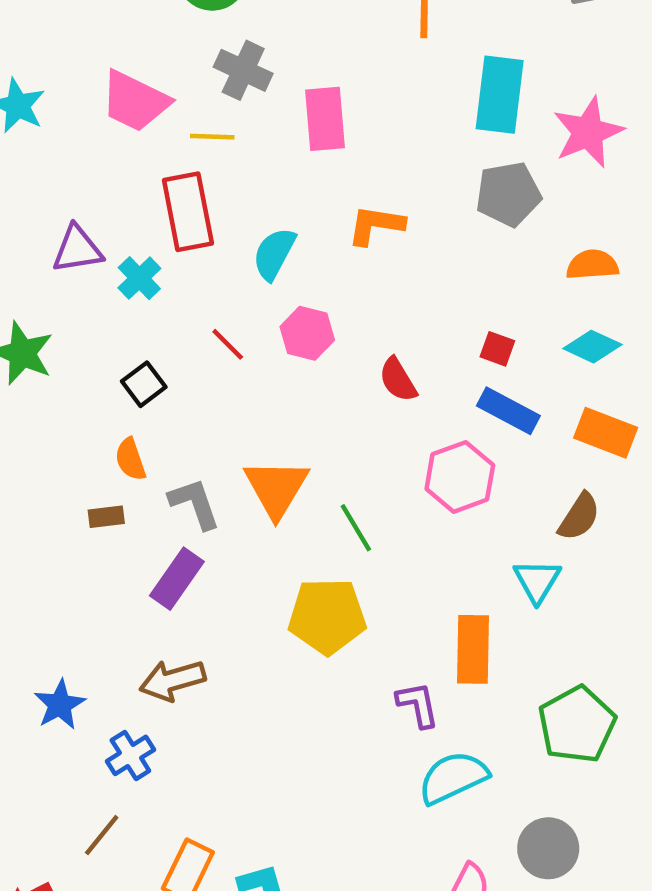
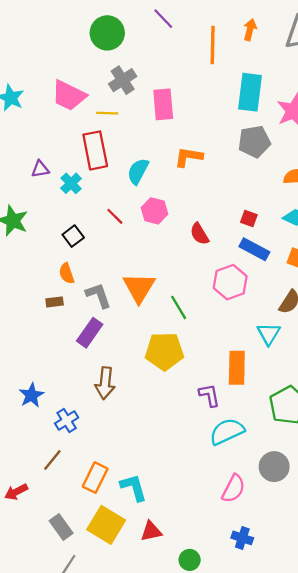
gray cross: (243, 70) -> (123, 80), turned 32
purple triangle: (77, 249) -> (40, 169), size x0.7
brown arrow: (172, 680) -> (105, 383), moved, turned -68

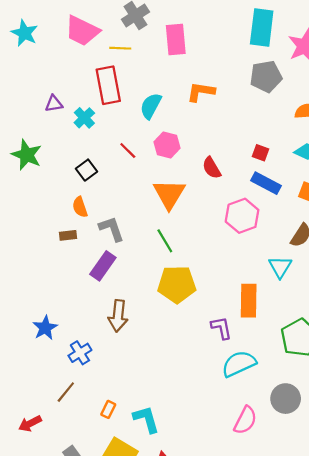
orange triangle: (139, 288) -> (169, 194), moved
green line: (179, 307) -> (165, 241), moved
orange rectangle: (95, 478) -> (108, 409), size x0.6

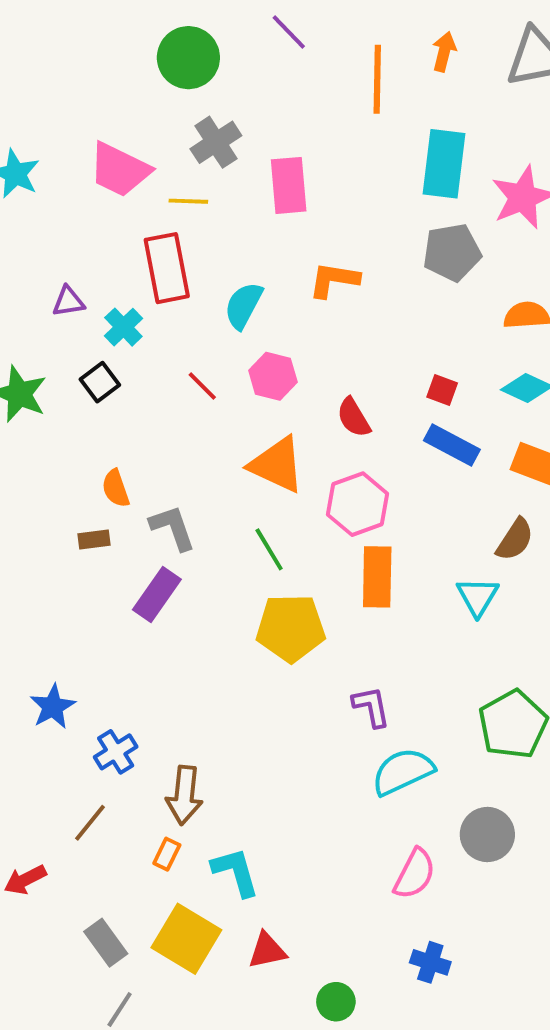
black square: (86, 170) -> (100, 382), moved
orange triangle: (169, 194) -> (277, 465), turned -36
pink hexagon: (242, 216) -> (358, 504), moved
orange rectangle: (249, 301) -> (377, 577), moved
brown arrow: (118, 316) -> (184, 795), moved

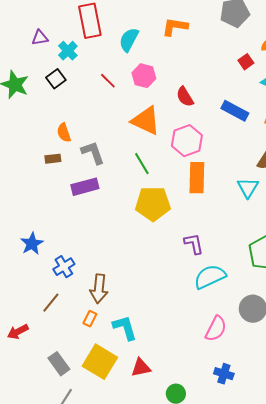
red square: (442, 390) -> (246, 62), moved, turned 35
purple rectangle: (157, 595) -> (85, 187), turned 40

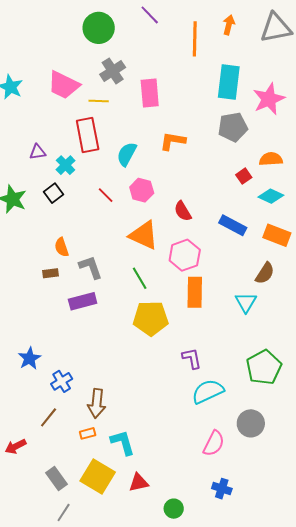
orange rectangle: (90, 319) -> (88, 433), turned 49

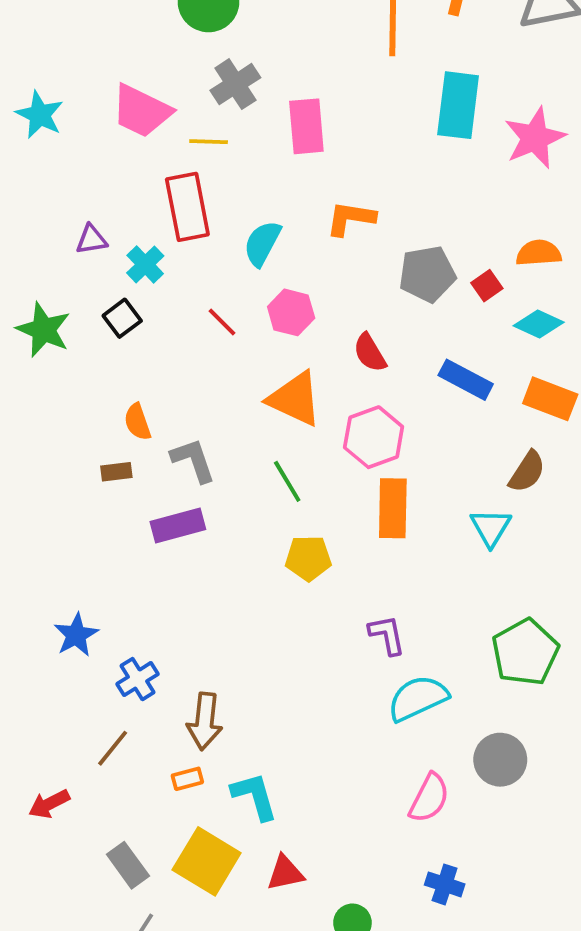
gray pentagon: (233, 127) -> (427, 274), moved
yellow pentagon: (151, 318) -> (308, 558), size x0.7

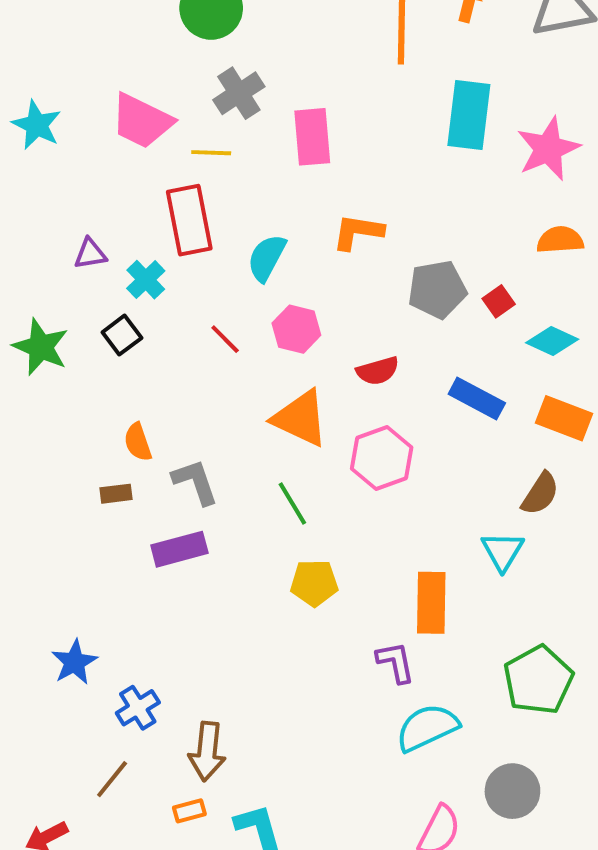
orange semicircle: (539, 253) -> (560, 240), moved
red semicircle: (370, 353) -> (378, 371), turned -75
orange rectangle: (393, 508) -> (431, 603), moved

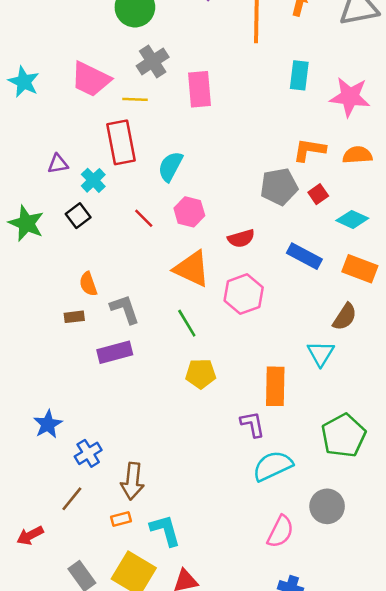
cyan rectangle: (469, 115) -> (299, 75), size x0.7
pink star: (548, 149) -> (350, 97), turned 30
orange L-shape: (358, 232) -> (309, 150), moved

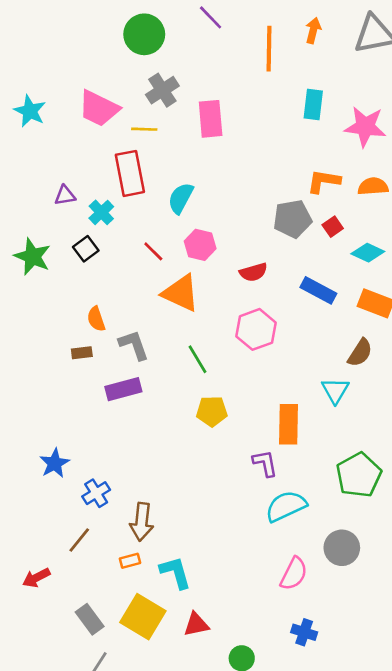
orange triangle: (192, 269) -> (181, 293), moved

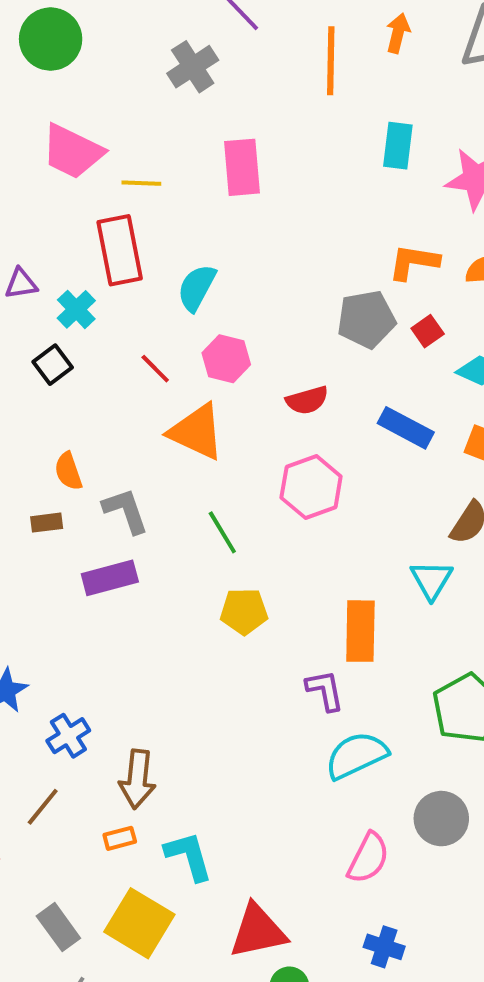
green circle: (144, 34) -> (51, 39), moved
gray cross: (162, 90) -> (193, 67), moved
red triangle: (196, 624) -> (258, 931), moved, size x1.5

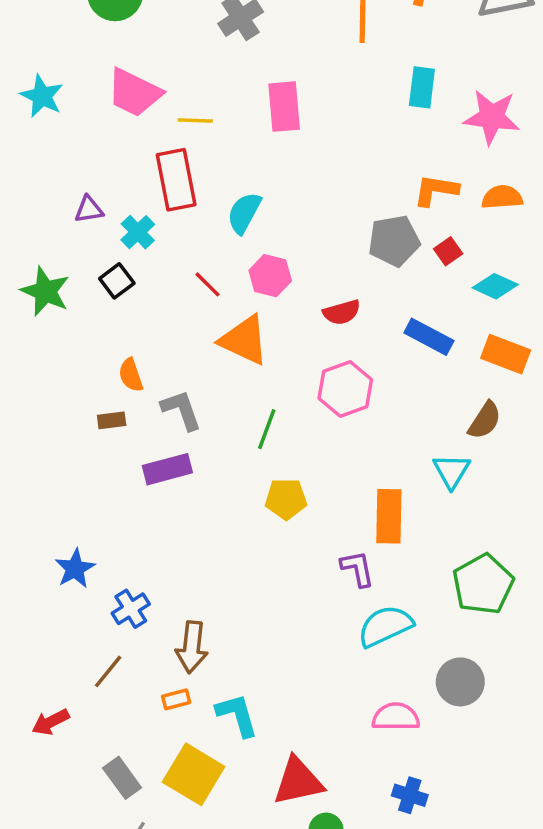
green line: (222, 532) -> (267, 429), turned 51
pink semicircle: (368, 858) -> (396, 717), turned -117

